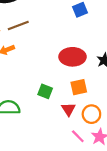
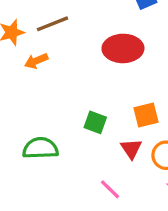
red ellipse: (72, 57) -> (123, 48), moved
pink line: (78, 136) -> (110, 189), moved

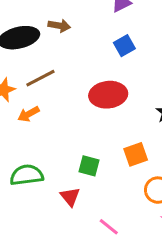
green semicircle: (40, 148) -> (27, 175), moved
red triangle: (131, 149) -> (70, 197), moved

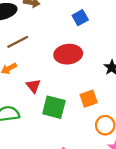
green square: (89, 166) -> (54, 107), size x1.5
red triangle: (70, 197) -> (33, 86), moved

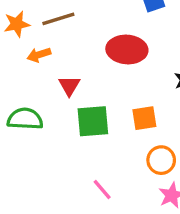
green square: (54, 107) -> (93, 121), turned -30

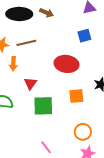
orange arrow: (39, 55) -> (13, 64), turned -72
orange square: (144, 118) -> (76, 96), moved

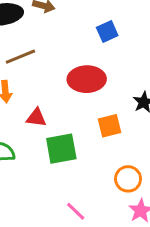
red triangle: (30, 83) -> (36, 118), turned -48

